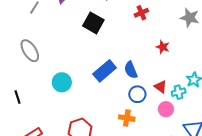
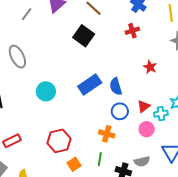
red triangle: (161, 87) -> (144, 106), turned 40

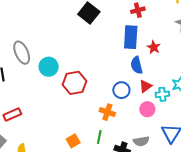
gray ellipse: (17, 57) -> (22, 53), moved
blue rectangle: (90, 85) -> (131, 37), moved, turned -55
blue semicircle: (116, 86) -> (137, 65), moved
red hexagon: (59, 141) -> (74, 83), moved

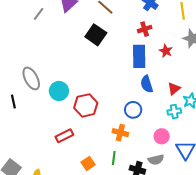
red star: (154, 47) -> (166, 51), moved
red triangle: (145, 86) -> (174, 89), moved
pink circle: (147, 109) -> (162, 136), moved
red rectangle: (12, 115) -> (64, 136), moved

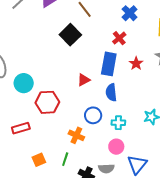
red cross: (145, 29) -> (119, 38), turned -32
red triangle: (174, 89) -> (84, 80), moved
cyan cross: (174, 112) -> (118, 123), moved

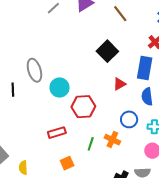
black square: (70, 35) -> (107, 51), moved
green line: (65, 159) -> (91, 144), moved
orange square: (39, 160) -> (67, 163), moved

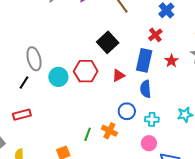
black line: (13, 90) -> (24, 82), moved, turned 32
red hexagon: (83, 107) -> (86, 71), moved
red rectangle: (57, 133) -> (22, 115), moved

